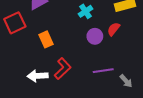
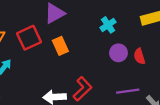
red semicircle: (114, 29) -> (139, 56), moved, turned -56
orange rectangle: (46, 39) -> (60, 46), moved

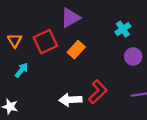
orange rectangle: (60, 46) -> (76, 50), turned 66

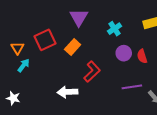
purple triangle: (70, 18) -> (79, 17), moved, turned -30
orange triangle: (15, 41) -> (17, 48), moved
red L-shape: (98, 92) -> (92, 72), moved

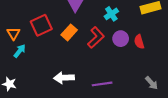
red L-shape: (92, 72) -> (96, 38), moved
purple line: (132, 87) -> (102, 84), moved

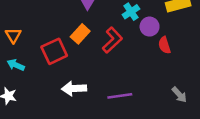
red square: (41, 25) -> (54, 51), moved
purple circle: (121, 39) -> (150, 27), moved
cyan arrow: (20, 51) -> (16, 65), moved, turned -104

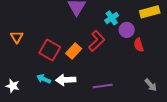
orange rectangle: (80, 34) -> (74, 51), moved
red square: (54, 51) -> (50, 50), turned -35
cyan arrow: (16, 65) -> (44, 79), moved

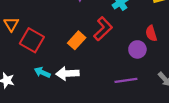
purple circle: (127, 30) -> (137, 49), moved
red square: (50, 50) -> (32, 40), moved
purple line: (103, 86) -> (126, 80), moved

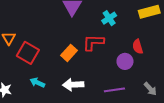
red L-shape: (103, 29) -> (93, 42), turned -135
white arrow: (67, 74) -> (73, 85), moved

